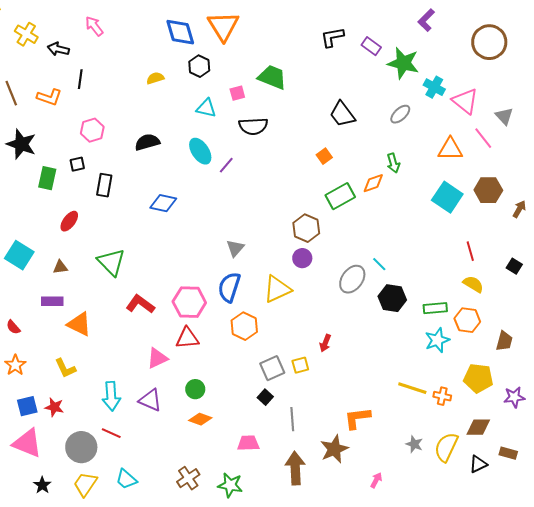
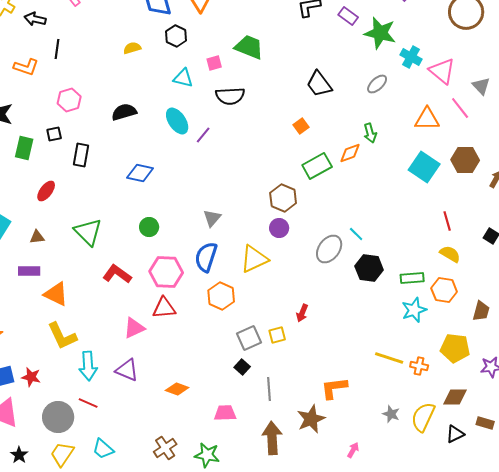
yellow L-shape: (65, 368) -> (62, 336), moved, size x1.4
green circle: (195, 389) -> (149, 227), moved

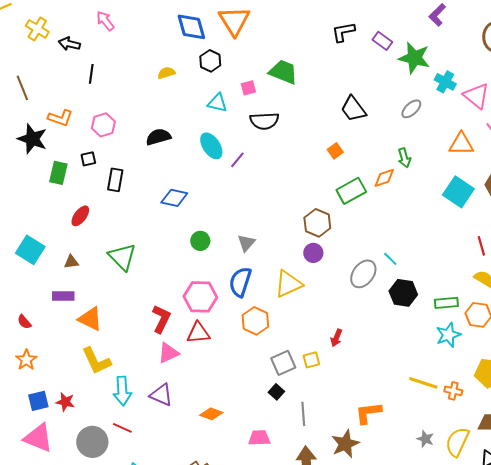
orange L-shape: (26, 67) -> (60, 118), moved
green circle: (149, 227) -> (200, 241), moved
red L-shape: (117, 274) -> (161, 319), moved, turned 80

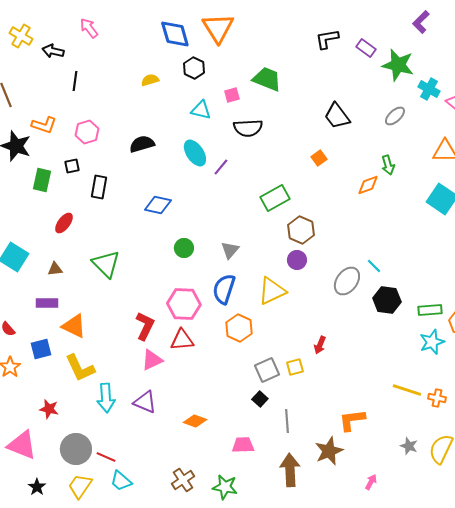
green rectangle: (351, 191) -> (275, 198), moved
blue square: (38, 401) -> (41, 349), moved
red line: (122, 428) -> (106, 457), moved

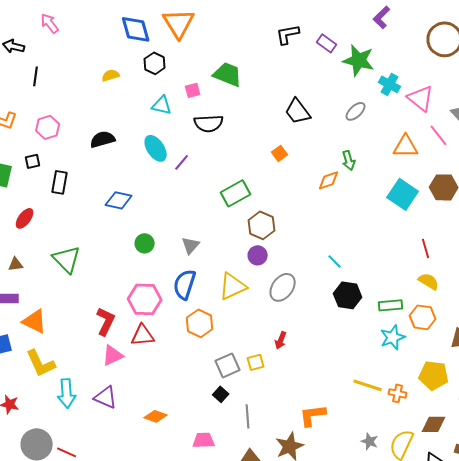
gray ellipse: (347, 281) -> (283, 287), moved

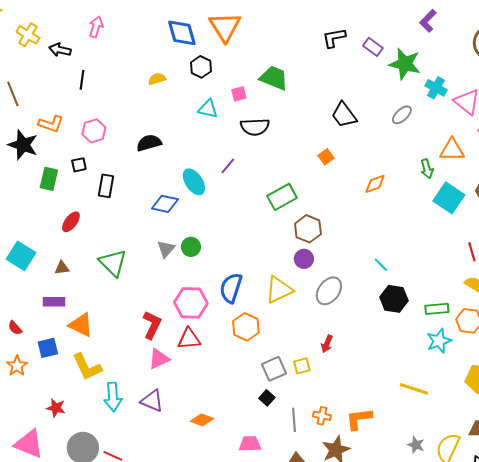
pink arrow: (50, 23) -> (96, 27), turned 55
cyan ellipse: (156, 148) -> (194, 182), moved
green arrow: (349, 160) -> (427, 169), moved
gray triangle: (191, 245) -> (166, 249), moved
orange cross: (398, 393) -> (322, 416), moved

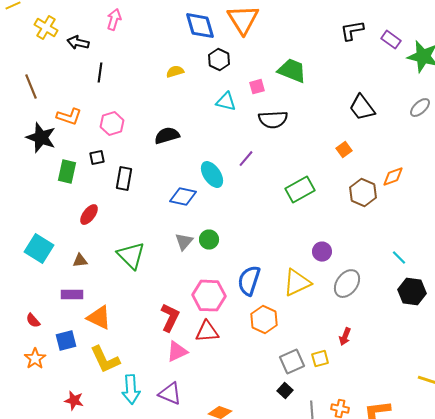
brown hexagon: (308, 229) -> (363, 193), moved

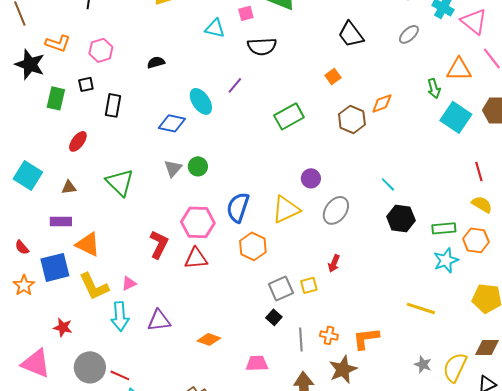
black semicircle: (167, 136) -> (156, 62), size x0.7
blue square: (66, 341) -> (55, 267), size x1.4
pink triangle: (177, 352) -> (129, 283), moved, size x0.7
purple triangle: (170, 394) -> (159, 320), turned -30

